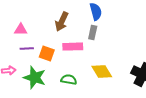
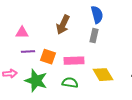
pink rectangle: (73, 47) -> (74, 61), moved

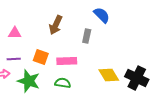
blue semicircle: (97, 15) -> (102, 15), moved, turned -30
purple line: (28, 52) -> (14, 59), moved
yellow diamond: (103, 75) -> (109, 75), moved

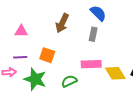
blue semicircle: (102, 15) -> (98, 13), moved
pink rectangle: (67, 61) -> (91, 64), moved
green semicircle: (63, 83) -> (69, 81), turned -35

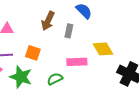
gray rectangle: (93, 34) -> (69, 31), moved
yellow diamond: (115, 73) -> (103, 49), moved

